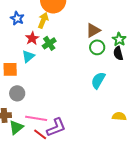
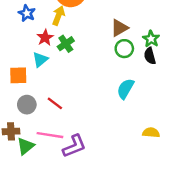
red line: (40, 134) -> (55, 103), moved

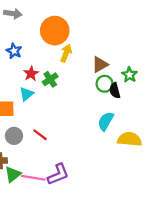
yellow arrow: (58, 16) -> (66, 53), moved
black semicircle: (150, 56) -> (115, 91), moved
yellow semicircle: (151, 133) -> (129, 139), moved, size x1.5
pink line: (50, 135) -> (33, 178), moved

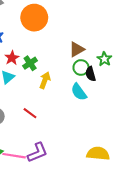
yellow arrow: (66, 53) -> (45, 80), moved
cyan semicircle: (106, 121) -> (79, 92), moved, turned -66
red line: (40, 135) -> (30, 113), moved
yellow semicircle: (129, 139) -> (98, 154), moved

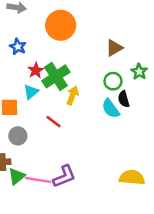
brown triangle: (77, 49) -> (114, 48), moved
green cross: (30, 63) -> (56, 76), size x1.6
black semicircle: (91, 74) -> (124, 99), moved
red line: (30, 113) -> (53, 122), moved

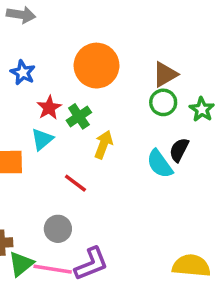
orange circle: (61, 25) -> (97, 66), moved
green cross: (56, 76) -> (79, 116), size x0.6
green circle: (113, 81) -> (163, 102), moved
black semicircle: (124, 99) -> (179, 150), turned 42
gray circle: (18, 136) -> (58, 229), moved

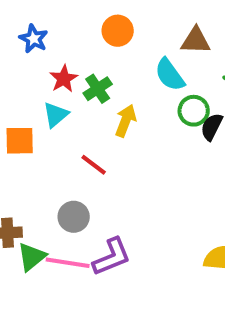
orange circle: (97, 66) -> (118, 31), size x0.6
brown triangle: (165, 74) -> (196, 41), turned 32
green circle: (163, 102) -> (194, 111), moved
cyan semicircle: (160, 164) -> (170, 75), moved

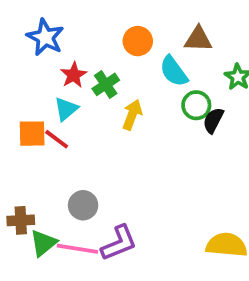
orange circle: (118, 31) -> (138, 41), moved
blue star: (34, 39) -> (45, 37), size x1.4
red line: (94, 165) -> (57, 139), moved

